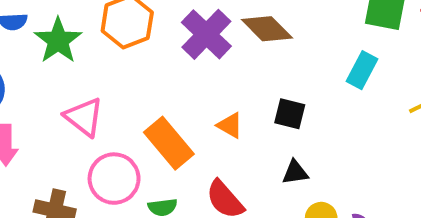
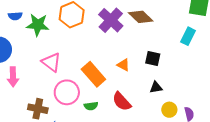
green star: (58, 41) -> (38, 25), turned -30

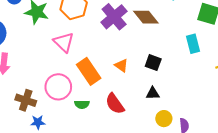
cyan rectangle: (188, 36) -> (193, 44), turned -48
pink triangle: (51, 62) -> (64, 42), moved

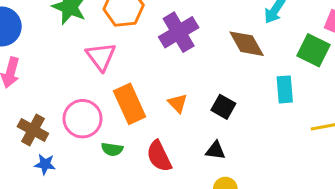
brown diamond: (146, 17) -> (247, 44), moved

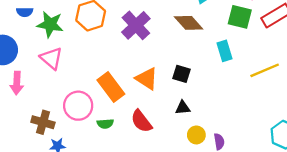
pink triangle: (101, 56) -> (51, 58), moved
orange triangle: (178, 103) -> (147, 79), size x1.5

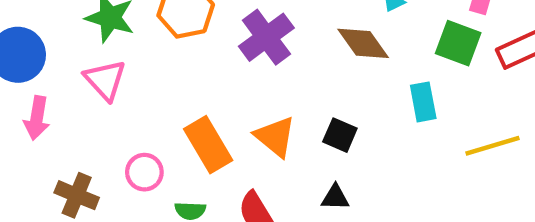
pink circle: (78, 106) -> (144, 172), size x0.7

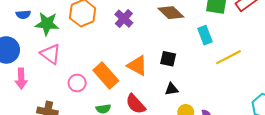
purple cross: (266, 37) -> (124, 19), size x0.7
yellow line: (493, 146) -> (229, 57), moved
pink circle: (144, 172) -> (77, 83), moved

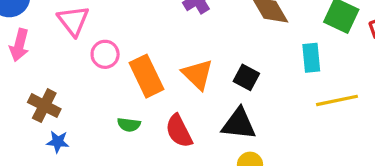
pink circle: (77, 83) -> (105, 54), moved
black triangle: (172, 89) -> (239, 124), size x1.6

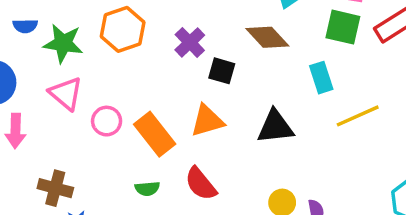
orange triangle: (198, 74) -> (207, 121), turned -48
black square: (246, 77) -> (222, 71), moved
black triangle: (239, 124) -> (275, 127), moved

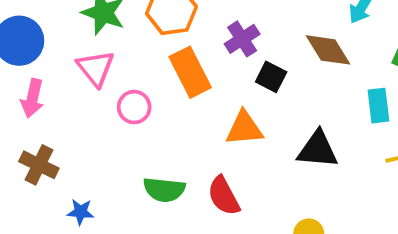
orange rectangle: (155, 134) -> (190, 72), moved
brown cross: (55, 188) -> (39, 165), moved
green semicircle: (147, 189) -> (164, 190), size x1.5

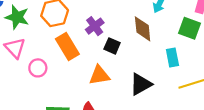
brown diamond: (328, 50) -> (143, 29), turned 30
black triangle: (318, 150) -> (141, 84), turned -30

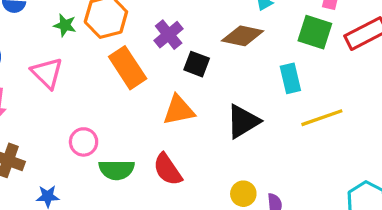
green star: (17, 17) -> (65, 25), moved, size x0.6
brown diamond: (143, 29) -> (243, 36), turned -70
pink circle: (38, 68) -> (84, 142), moved

